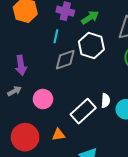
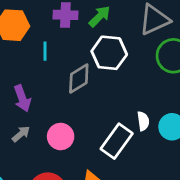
cyan line: (56, 36) -> (45, 51), moved

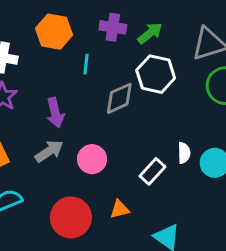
gray arrow: (21, 134) -> (49, 151), size x1.4
white rectangle: (117, 141) -> (153, 171), size x0.7

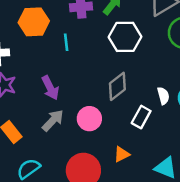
gray diamond: (119, 98) -> (117, 86), moved

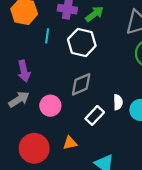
white hexagon: (125, 37) -> (82, 43), moved

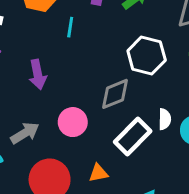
white hexagon: (82, 43) -> (147, 56), moved
gray arrow: (19, 99) -> (25, 133), moved
white rectangle: (95, 115) -> (133, 136), size x1.4

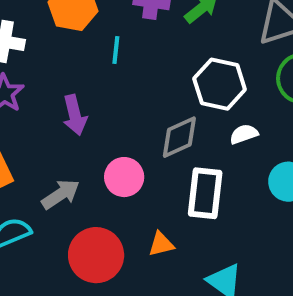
white semicircle: (165, 119) -> (244, 134), moved, turned -108
white rectangle: (133, 136) -> (205, 193), turned -36

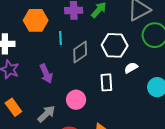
gray diamond: (179, 137) -> (80, 52), moved
white rectangle: (205, 193) -> (106, 82), moved, size x0.7

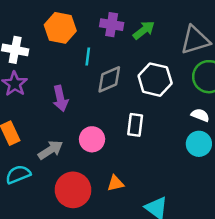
white semicircle: (131, 68) -> (200, 115), moved, turned 40

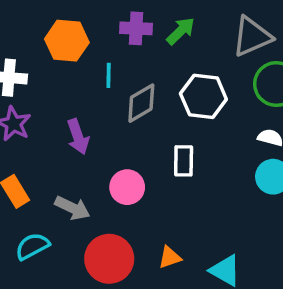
gray arrow: (50, 150) -> (72, 208), turned 65
orange triangle: (115, 183) -> (170, 257), moved

